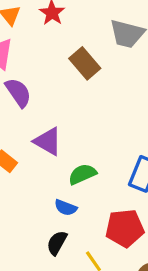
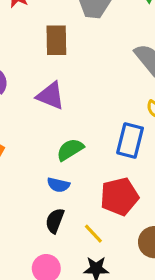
brown rectangle: (85, 63) -> (56, 40), turned 48
purple triangle: (48, 141) -> (50, 96), moved

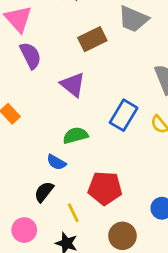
brown rectangle: (56, 40) -> (92, 39), turned 48
blue rectangle: (130, 140) -> (124, 115), moved

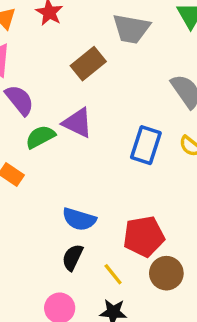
green semicircle: (75, 135) -> (40, 137), moved
blue semicircle: (56, 162) -> (79, 219), size x1.4
brown circle: (122, 236) -> (166, 273), moved

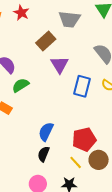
purple triangle: (78, 123) -> (59, 65), moved, turned 36
blue semicircle: (79, 219) -> (46, 132), turned 102
yellow line: (113, 274) -> (76, 162), moved

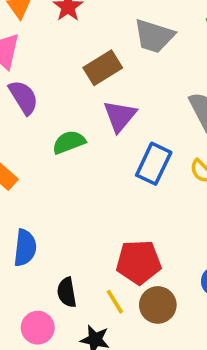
green semicircle: (21, 85) -> (69, 142), moved
blue semicircle: (46, 132) -> (25, 248), moved, turned 150
black semicircle: (44, 154) -> (67, 292), moved, turned -42

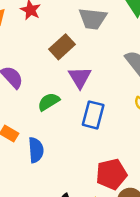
blue rectangle: (154, 164) -> (93, 115), moved
blue semicircle: (25, 248) -> (36, 150), moved

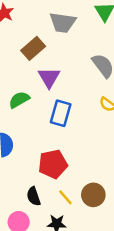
red pentagon: (111, 174) -> (53, 164), moved

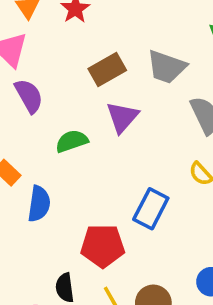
gray trapezoid: (63, 23) -> (167, 67), moved
blue rectangle: (61, 113) -> (151, 209), moved

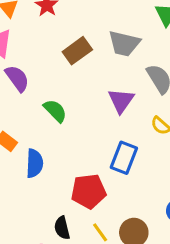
purple triangle: (122, 117) -> (121, 101), moved
green semicircle: (72, 141) -> (55, 111), turned 70

